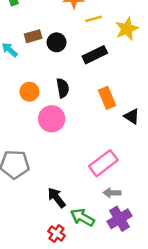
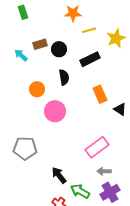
black semicircle: (63, 88) -> (64, 77), moved

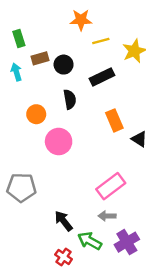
green rectangle: (23, 12) -> (19, 38), moved
cyan arrow: (21, 55) -> (16, 72), turned 32
gray arrow: (104, 171) -> (107, 216), moved

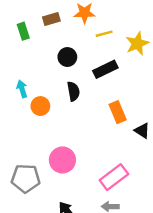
brown rectangle: (40, 58) -> (51, 19), moved
cyan arrow: (16, 72) -> (22, 89), moved
pink circle: (59, 142) -> (62, 160), moved

